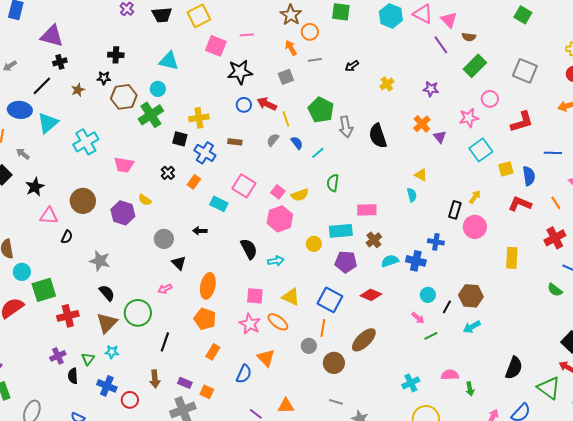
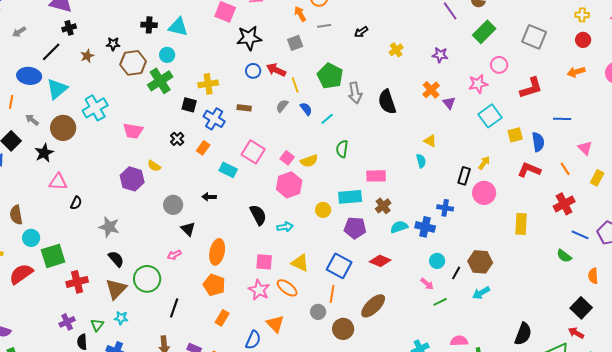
black cross: (116, 55) -> (149, 25), moved
brown circle: (83, 201) -> (63, 128), moved

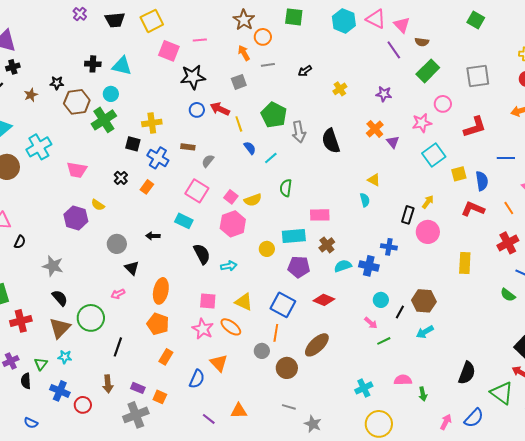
gray square: (534, 37) -> (478, 76), turned -30
gray semicircle: (282, 106) -> (208, 161), moved
cyan rectangle: (228, 170) -> (184, 221), moved

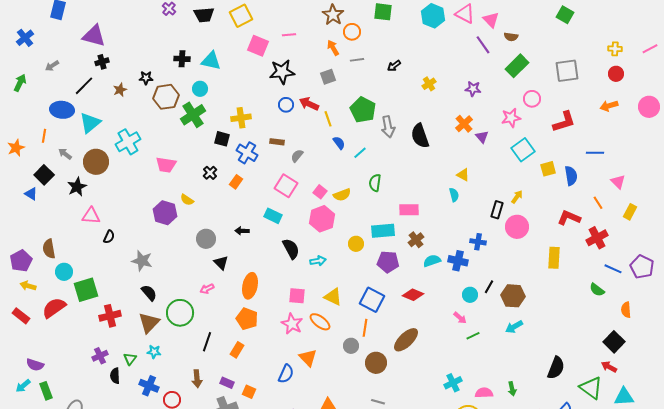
red L-shape: (473, 209) -> (569, 218), moved
black line: (400, 312) -> (489, 287), moved
orange rectangle: (166, 357) -> (237, 350), moved
pink semicircle: (403, 380) -> (484, 393), moved

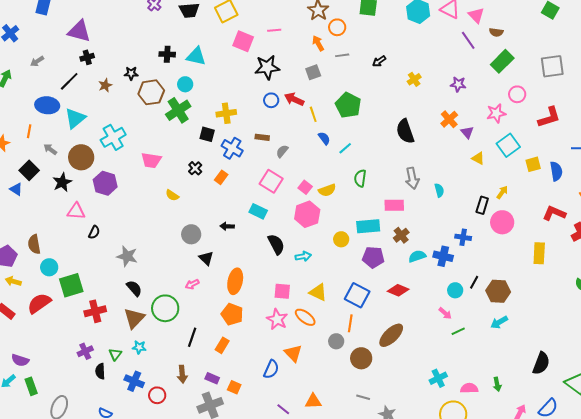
gray arrow: (388, 127) -> (412, 178), moved
yellow triangle: (463, 175) -> (478, 158), moved
purple hexagon: (165, 213) -> (105, 183), moved

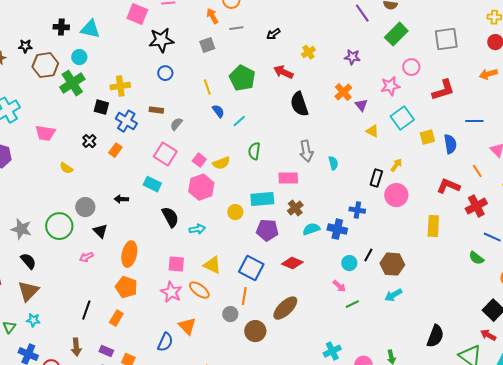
red arrow: (294, 99) -> (283, 72), moved
green circle: (165, 308) -> (59, 226), moved

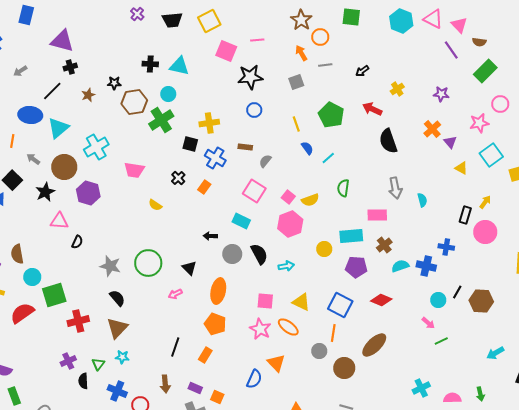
gray circle: (85, 207) -> (232, 254), moved
cyan arrow: (393, 295) -> (495, 353), moved

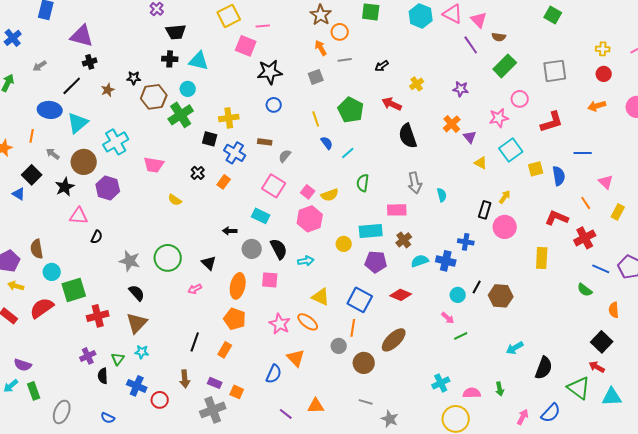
black trapezoid: (172, 20) -> (176, 32), moved
pink line: (257, 40) -> (263, 26), moved
pink square: (265, 301) -> (270, 280), moved

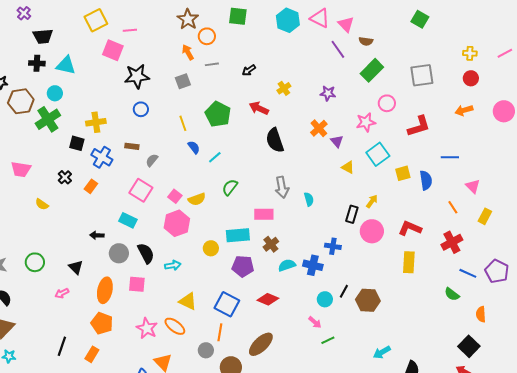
green semicircle: (363, 183) -> (230, 187), turned 30
red L-shape: (557, 218) -> (410, 228), moved
green circle: (168, 258) -> (35, 262), size x0.7

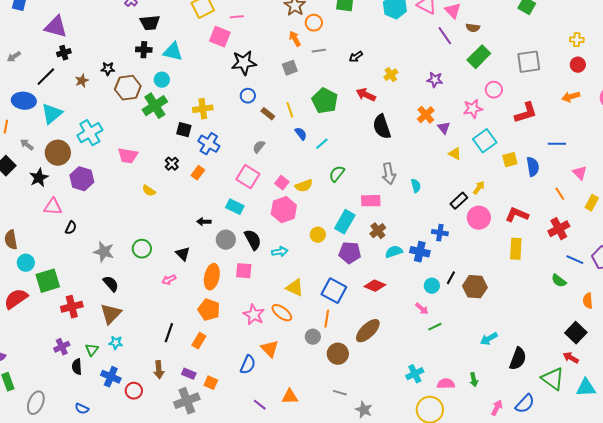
brown rectangle: (132, 146) -> (268, 114), moved, turned 32
black rectangle: (352, 214) -> (459, 201), turned 30
cyan rectangle: (238, 235) -> (345, 222), turned -55

